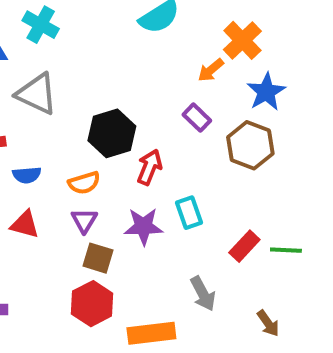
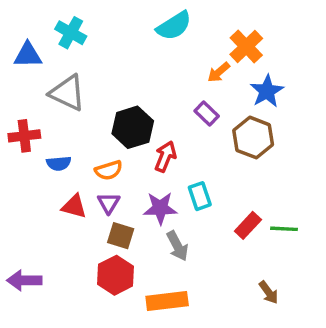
red triangle: (25, 224) -> (74, 206), moved
gray arrow: (203, 294) -> (177, 246), moved

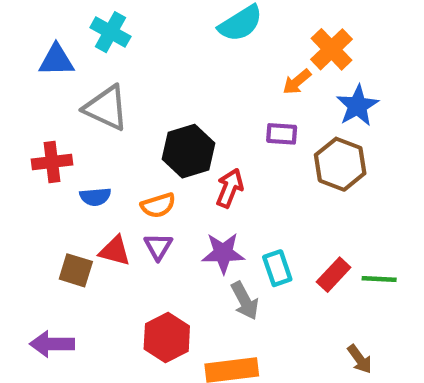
purple rectangle: (207, 114) -> (282, 134), turned -40
cyan rectangle: (200, 196) -> (277, 268), moved
brown square: (121, 236) -> (76, 270), moved

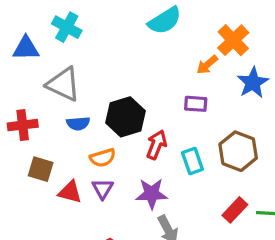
brown hexagon: (340, 164) -> (238, 151), moved
blue semicircle: (95, 197) -> (78, 123), moved
cyan rectangle: (277, 268) -> (192, 161), moved
brown square: (76, 270) -> (41, 169), moved

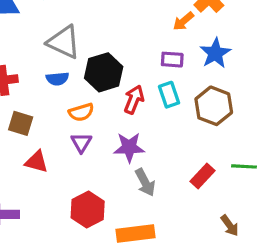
blue star: (253, 83) -> (215, 53), moved
gray triangle: (63, 84) -> (64, 42), moved
cyan rectangle: (192, 161) -> (169, 95), moved
red triangle: (70, 192) -> (37, 162), moved
red rectangle: (235, 210) -> (203, 176), moved

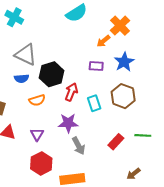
cyan rectangle: (169, 95) -> (94, 103), moved
purple triangle: (81, 143) -> (37, 134), moved
brown arrow: (230, 225) -> (133, 174), turned 88

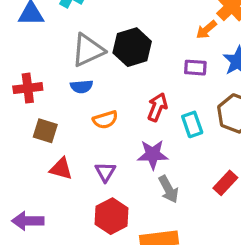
gray triangle: (26, 55) -> (88, 50), turned -50
black hexagon: (52, 74) -> (132, 47), moved

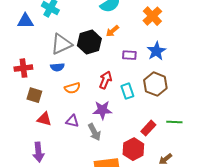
orange arrow: (206, 30) -> (112, 31), moved
purple triangle: (105, 172) -> (72, 121), turned -48
gray arrow: (168, 189) -> (94, 132), moved
red hexagon: (112, 216) -> (133, 149), moved
purple arrow: (28, 221) -> (38, 152), moved, turned -96

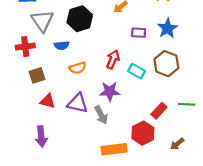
black hexagon: (89, 42) -> (80, 19), moved
gray triangle: (61, 44) -> (42, 21), moved, turned -40
cyan rectangle: (127, 91) -> (136, 71), turned -42
brown square: (34, 95) -> (37, 75), turned -35
purple triangle: (72, 121) -> (78, 103), size x1.5

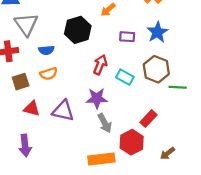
black hexagon: (80, 19) -> (78, 30), moved
orange semicircle: (78, 68) -> (49, 74), moved
green line: (187, 104) -> (178, 87), moved
gray arrow: (101, 115) -> (105, 123), moved

